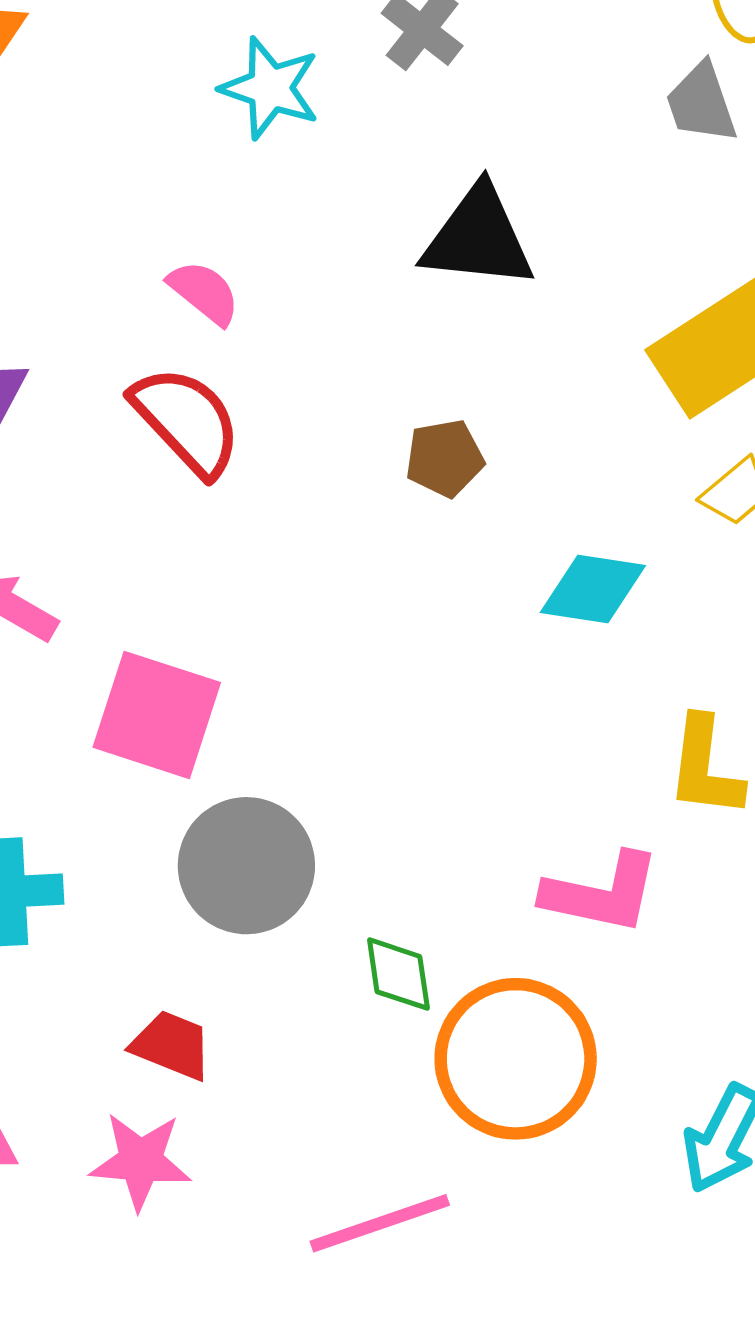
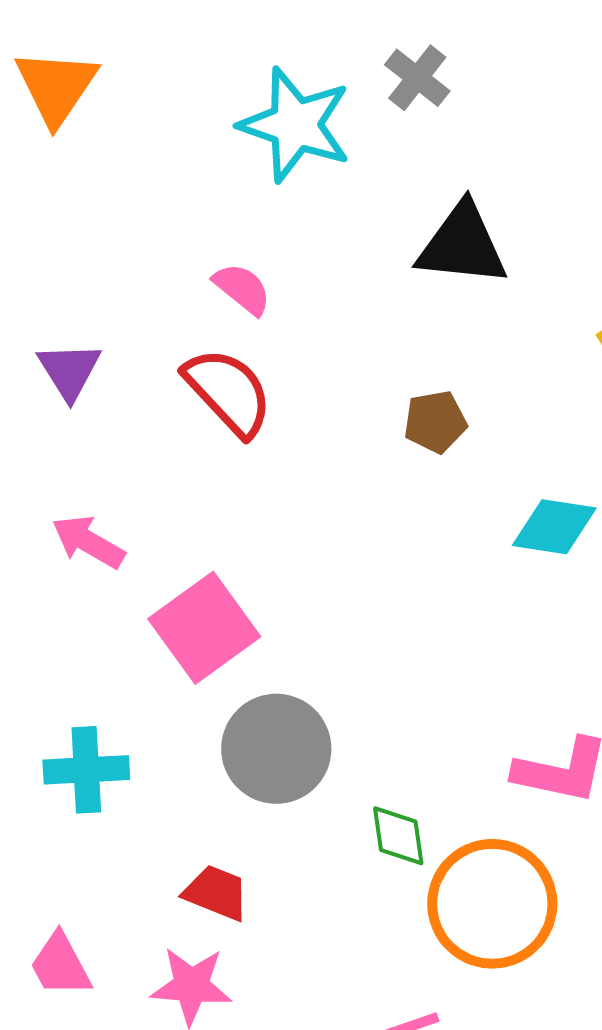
cyan star: (270, 88) -> (295, 125), size x1.4
pink square: (157, 715) -> (204, 628), turned 36

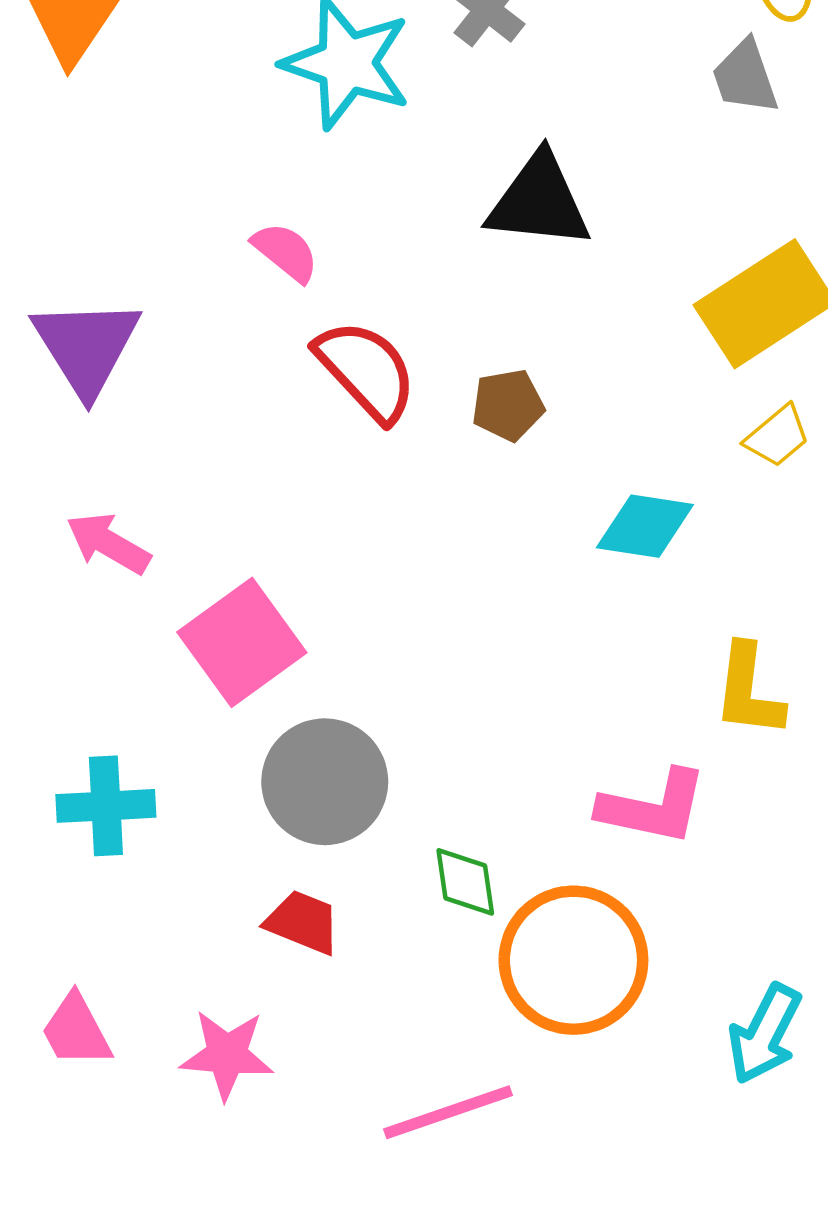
purple triangle: (69, 371) -> (86, 346), size x1.5
red semicircle: (228, 392) -> (366, 371), moved
red trapezoid: (216, 893) -> (303, 922), moved

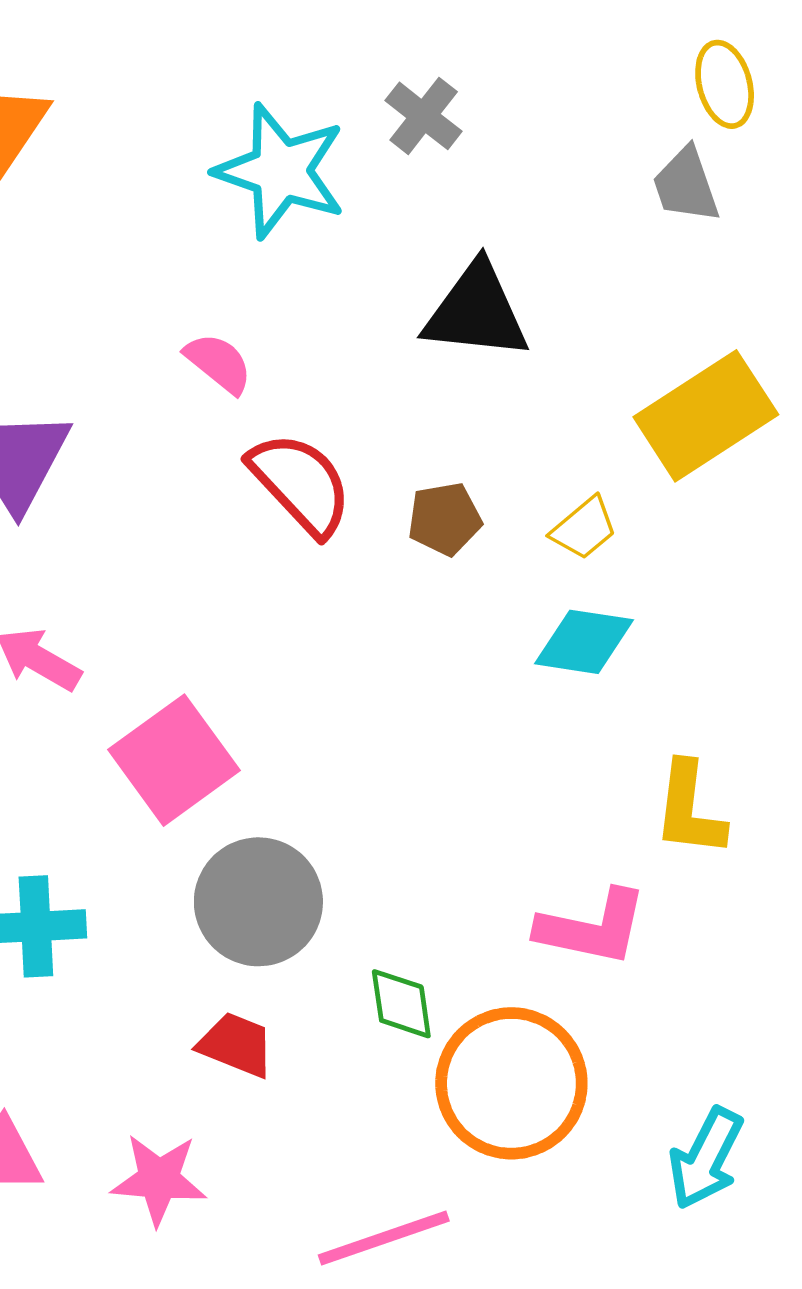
yellow trapezoid: (777, 436) -> (584, 528), moved

